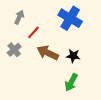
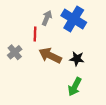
gray arrow: (19, 17) -> (47, 18), moved
red line: (33, 32) -> (35, 34), turned -40

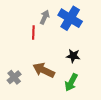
gray cross: (15, 52) -> (14, 77), moved
brown arrow: (50, 55) -> (44, 70), moved

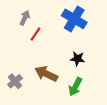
gray arrow: (45, 17) -> (25, 18), moved
red line: (33, 32) -> (36, 34), turned 32

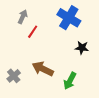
black star: (77, 59) -> (82, 48), moved

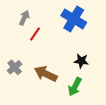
black star: (82, 48) -> (81, 61), moved
gray cross: (14, 76) -> (15, 67), moved

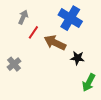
brown arrow: (46, 74) -> (55, 43), moved
green arrow: (75, 87) -> (89, 83), moved

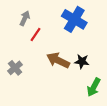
brown arrow: (55, 43) -> (58, 60), moved

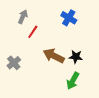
blue cross: (74, 19) -> (69, 18), size x0.7
green arrow: (94, 87) -> (73, 81), moved

